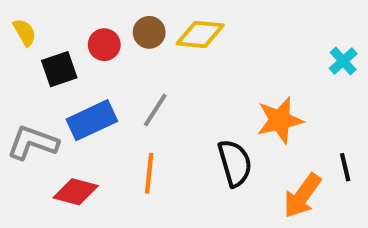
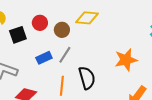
brown circle: (149, 32) -> (62, 30), moved
blue rectangle: (92, 120) -> (44, 58), moved, size x0.7
black semicircle: (235, 163) -> (87, 78), moved

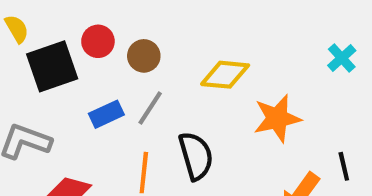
yellow diamond: (87, 18) -> (225, 75), moved
black square: (18, 35) -> (52, 66), size x1.4

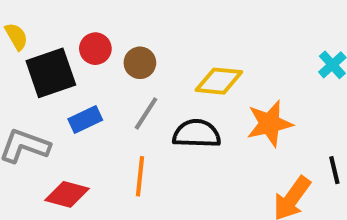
blue rectangle: (106, 114) -> (85, 119), moved
black semicircle: (196, 156) -> (197, 134), moved, turned -72

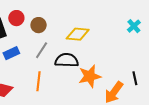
orange star: (270, 124) -> (90, 76), moved

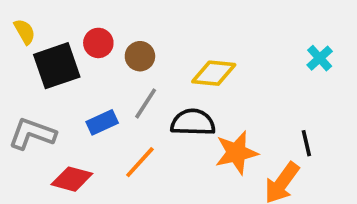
blue rectangle: (11, 53) -> (102, 122), moved
black line: (135, 78) -> (306, 143), moved
orange line: (39, 81) -> (140, 162), turned 36

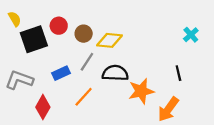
yellow diamond: (214, 73) -> (110, 40), moved
black line: (306, 143) -> (178, 73), moved
red diamond: (72, 179) -> (43, 107), turned -75

